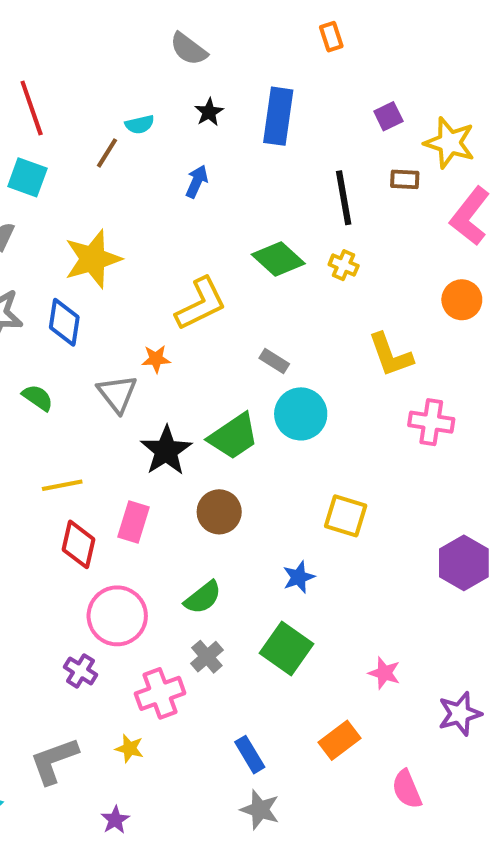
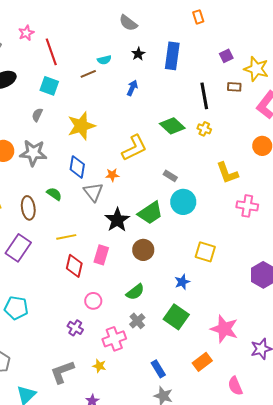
brown line: (107, 153) -> (88, 74), turned 35
blue diamond: (64, 322) -> (77, 167), moved
pink circle: (117, 616) -> (93, 301), size x0.6
pink star: (384, 673) -> (224, 329), size x1.8

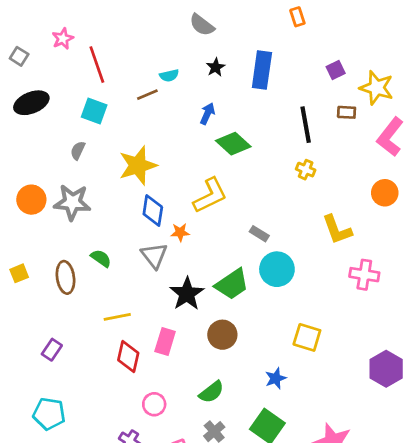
green diamond: (172, 126) -> (233, 144), moved
blue diamond: (77, 167) -> (153, 211), moved
purple rectangle: (18, 248) -> (52, 350), moved, size x0.6

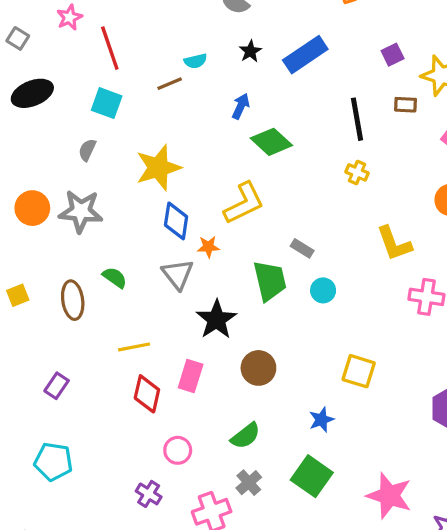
blue rectangle: (262, 70) -> (305, 55), turned 48
cyan circle: (277, 269) -> (323, 290), size x0.6
green trapezoid: (232, 284) -> (270, 281), moved, turned -69

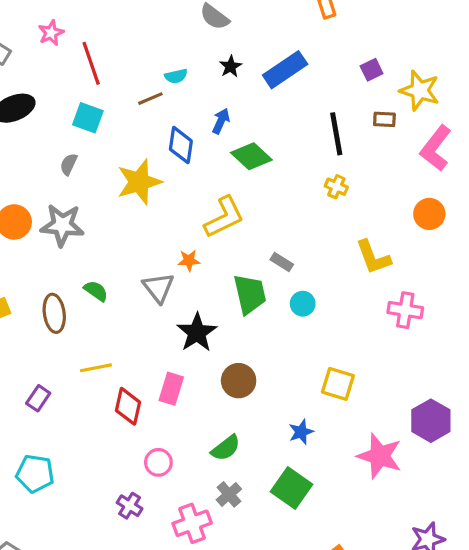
blue diamond: (176, 221) -> (181, 145), moved
yellow line: (134, 347) -> (96, 368), moved
pink star: (389, 496) -> (380, 456), moved

